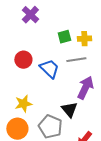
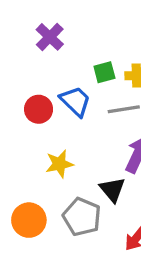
blue trapezoid: (49, 69) -> (75, 101), moved
yellow star: (23, 104) -> (59, 164), moved

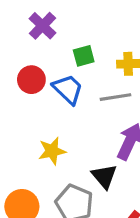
green square: (104, 72) -> (84, 56), moved
red circle: (39, 109) -> (31, 80), moved

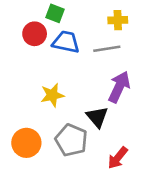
green square: (84, 56) -> (55, 13), moved, turned 36
blue trapezoid: (68, 89) -> (66, 42), turned -32

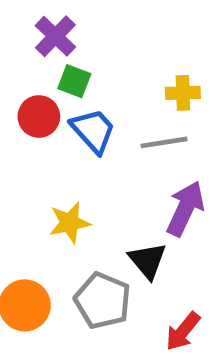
blue trapezoid: (66, 42) -> (93, 131), turned 36

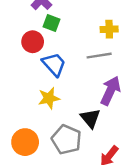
blue trapezoid: (93, 131) -> (54, 64), moved

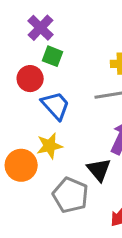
orange circle: (25, 142) -> (21, 165), moved

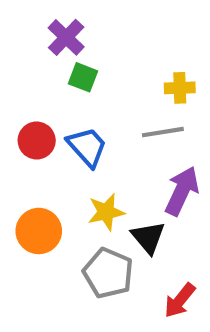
red circle: (30, 79) -> (37, 140), moved
yellow star: (50, 146) -> (106, 212), moved

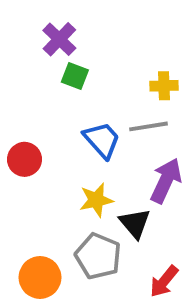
red circle: (37, 140) -> (24, 159), moved
blue trapezoid: (87, 147) -> (102, 140), moved
orange circle: (39, 231) -> (40, 277), moved

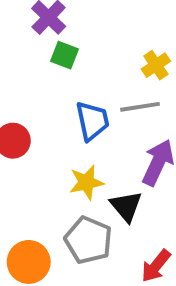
yellow cross: (164, 86) -> (156, 65), turned -32
blue trapezoid: (102, 140) -> (92, 121), turned 30

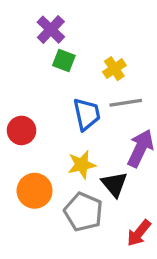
yellow cross: (156, 65) -> (114, 69), moved
orange circle: (29, 262) -> (35, 191), moved

